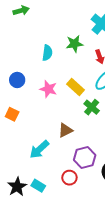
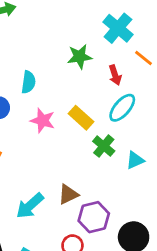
cyan semicircle: (47, 53) -> (28, 82), moved
brown triangle: (65, 130) -> (68, 194), moved

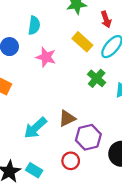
yellow rectangle: (81, 118) -> (82, 42), moved

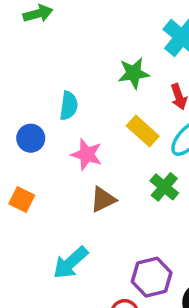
brown triangle: (67, 118) -> (103, 200), moved

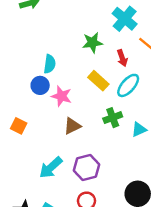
blue circle: (31, 138) -> (40, 85), moved
green cross: (164, 187) -> (113, 118), turned 30
purple hexagon: (152, 277) -> (86, 168), moved

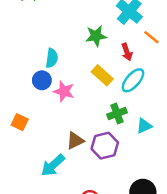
brown triangle: (72, 126) -> (75, 141), moved
purple hexagon: (86, 168) -> (105, 146), moved

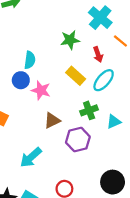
brown triangle: (75, 141) -> (52, 120), moved

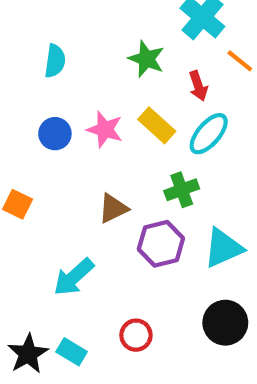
green star: (70, 40) -> (146, 59), turned 30
cyan semicircle: (30, 60) -> (55, 61), moved
pink star: (41, 90) -> (105, 129), moved
cyan triangle: (114, 122) -> (223, 248), moved, size x1.5

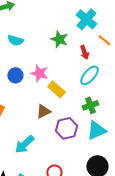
cyan semicircle: (55, 61) -> (15, 40), turned 98
yellow rectangle: (157, 125) -> (56, 89), moved
green cross: (182, 190) -> (90, 105), moved

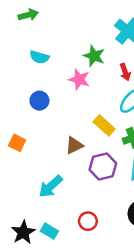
pink star: (39, 73) -> (79, 80), moved
yellow rectangle: (56, 89) -> (104, 125), moved

